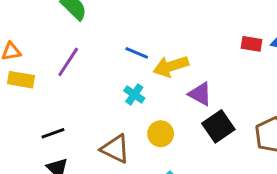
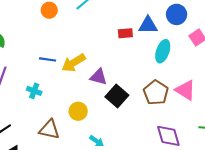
cyan cross: (134, 94) -> (34, 91), moved

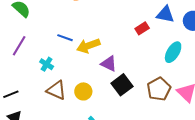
blue triangle: (148, 25) -> (165, 14), moved
red rectangle: (125, 33) -> (142, 28), turned -40
brown triangle: (49, 130) -> (56, 90), moved

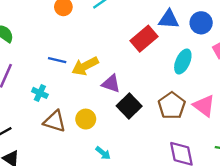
red rectangle: (142, 28) -> (144, 39), size x1.6

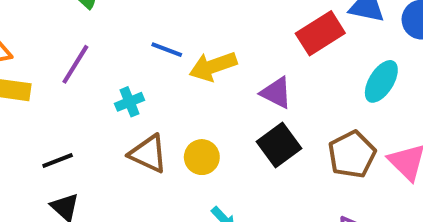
purple triangle: (111, 84) -> (276, 93), moved
cyan cross: (40, 93) -> (129, 102), turned 35

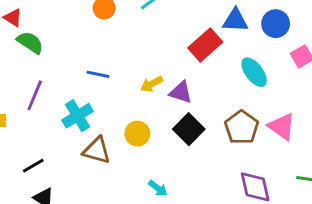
yellow arrow: (213, 66) -> (152, 84), moved, size x0.7
cyan ellipse: (381, 81) -> (254, 72), turned -60
cyan cross: (129, 102) -> (78, 116), size x1.5
yellow circle: (202, 157) -> (137, 134), moved

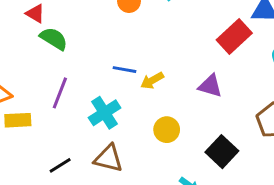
yellow arrow: (152, 84) -> (152, 81), moved
black square: (189, 129) -> (222, 152), moved
brown triangle: (97, 150) -> (108, 158), moved

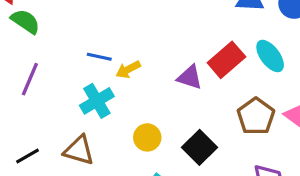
red rectangle: (234, 36) -> (226, 60), moved
cyan cross: (105, 113) -> (97, 101), moved
yellow circle: (167, 130) -> (147, 137), moved

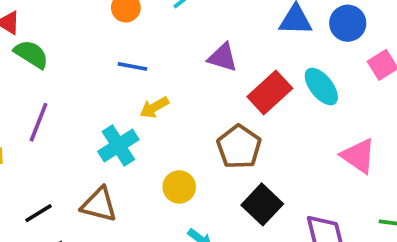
blue line: (99, 57) -> (132, 66), moved
purple triangle: (190, 77) -> (223, 57), moved
brown pentagon: (256, 116) -> (239, 147), moved
black square: (199, 147) -> (262, 204), moved

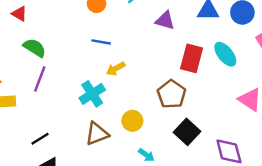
green semicircle: (31, 54) -> (35, 48), moved
purple triangle: (223, 57) -> (165, 20), moved
red rectangle: (270, 93) -> (192, 58), turned -32
brown triangle: (99, 205) -> (97, 134), moved, turned -35

